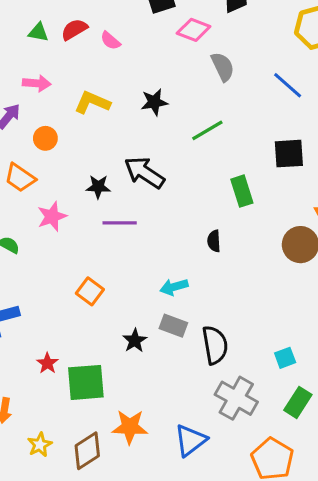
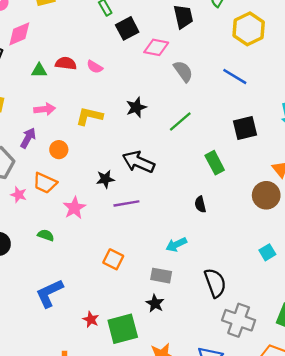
red semicircle: (74, 29) -> (66, 63), turned 48
gray rectangle: (173, 326) -> (161, 276), moved
black star: (135, 341) -> (155, 303), moved
cyan square: (285, 358) -> (267, 252), moved

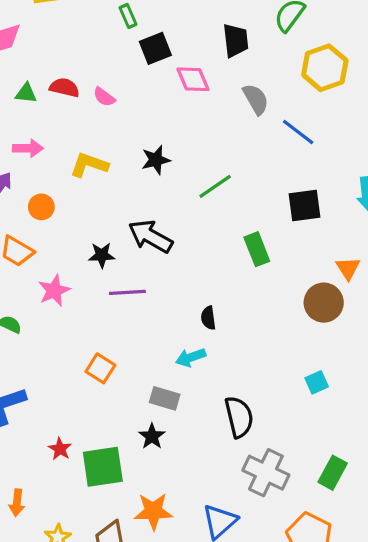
pink diamond: (156, 47) -> (193, 79), turned 50
gray semicircle: (183, 71) -> (256, 99), moved
black semicircle: (200, 204) -> (208, 318), moved

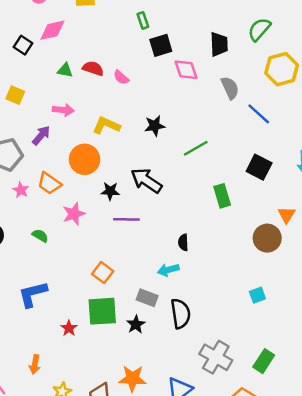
black square: (305, 205) -> (259, 167), turned 30
orange circle: (41, 207) -> (85, 159), moved, size x1.6
black semicircle: (239, 417) -> (181, 313), moved
green square: (103, 467) -> (102, 311), moved

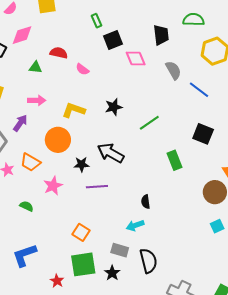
green semicircle: (259, 29) -> (193, 20), turned 55
red semicircle: (93, 68) -> (59, 53), moved
cyan square: (257, 295) -> (217, 226), moved

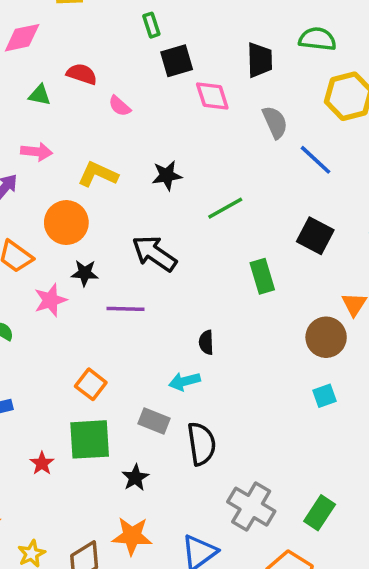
black star: (81, 164) -> (85, 273), moved
black star: (112, 273) -> (135, 478), moved

